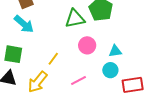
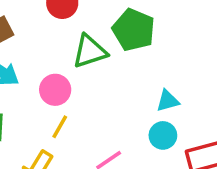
pink circle: (87, 45) -> (55, 90), moved

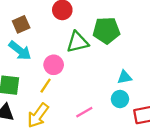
green pentagon: (134, 30) -> (106, 30), turned -30
yellow line: (60, 127) -> (46, 86), moved

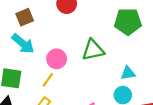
green pentagon: (106, 30) -> (128, 22), moved
green triangle: (77, 42) -> (93, 50), moved

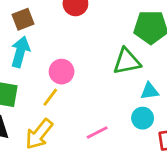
cyan arrow: (23, 44) -> (20, 52), turned -115
green triangle: (93, 50) -> (127, 61), moved

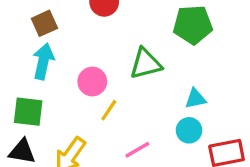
green triangle: (127, 61) -> (146, 64), moved
yellow line: (50, 97) -> (109, 110), moved

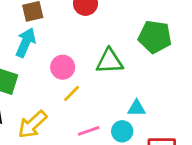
cyan triangle: (195, 99) -> (137, 108), moved
cyan circle: (189, 130) -> (122, 131), moved

